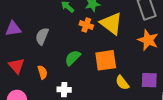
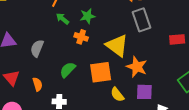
yellow triangle: (111, 23) -> (117, 46), moved
orange star: (148, 40) -> (137, 67), moved

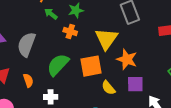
yellow triangle: (117, 46) -> (106, 39), turned 30
gray semicircle: (37, 48) -> (26, 44), size x1.4
green semicircle: (68, 70) -> (58, 65), size x1.4

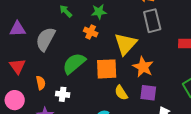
green arrow: (51, 14) -> (66, 11), moved
orange semicircle: (28, 80) -> (41, 83), moved

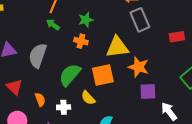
yellow triangle: (125, 44) -> (117, 47), turned 50
yellow semicircle: (121, 93) -> (88, 98), moved

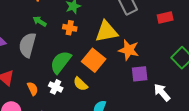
green arrow: (53, 25) -> (40, 21), moved
orange square: (103, 75) -> (94, 60), turned -35
white cross: (64, 107) -> (56, 87), moved, turned 32

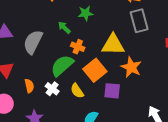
green arrow: (40, 21) -> (64, 28), moved
orange cross: (70, 28) -> (78, 47), moved
purple square: (140, 74) -> (112, 91), moved

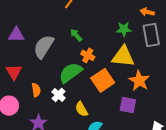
green star: (86, 13) -> (124, 29), moved
yellow semicircle: (77, 91) -> (81, 109), moved
purple square: (112, 91) -> (128, 105), moved

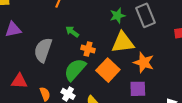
purple triangle: (16, 35) -> (13, 29), moved
red triangle: (14, 72) -> (19, 81), turned -42

